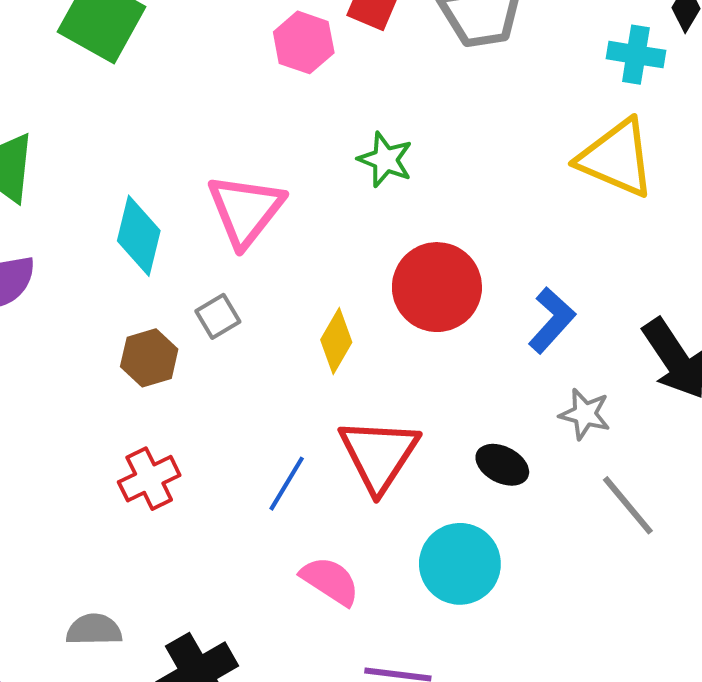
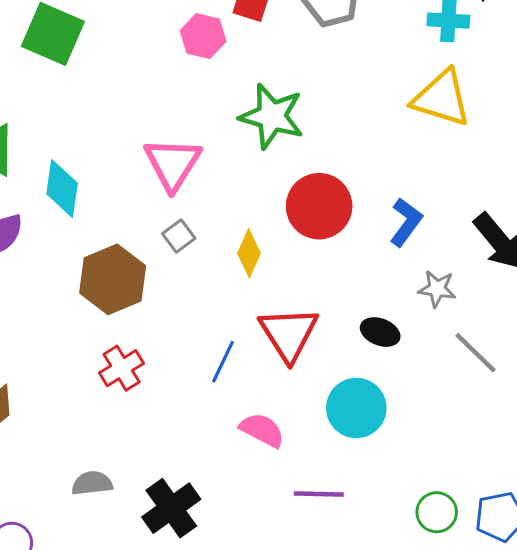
green star: (385, 160) -> (272, 116), size x1.6
cyan diamond: (139, 236) -> (62, 188), moved
gray square: (218, 316) -> (179, 236), moved
brown hexagon: (149, 358) -> (113, 279), size x1.6

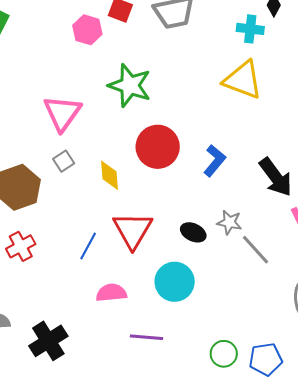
yellow diamond: (249, 253) -> (109, 175), turned -32
gray star: (437, 289) -> (229, 222), moved
pink semicircle: (262, 430) -> (111, 293), turned -36

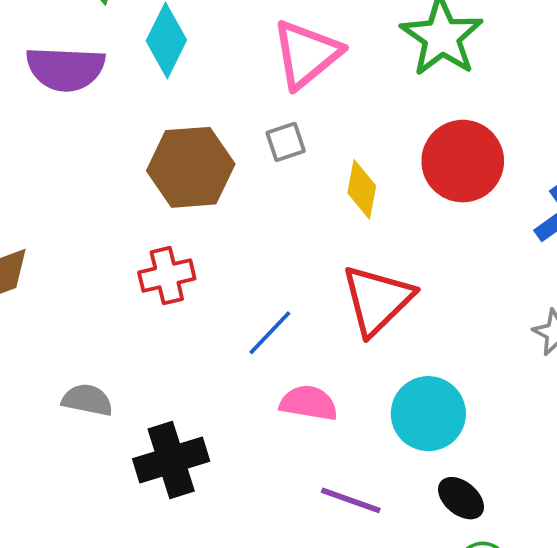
black ellipse: (193, 232) -> (461, 498), moved
blue line: (88, 246) -> (270, 333), moved

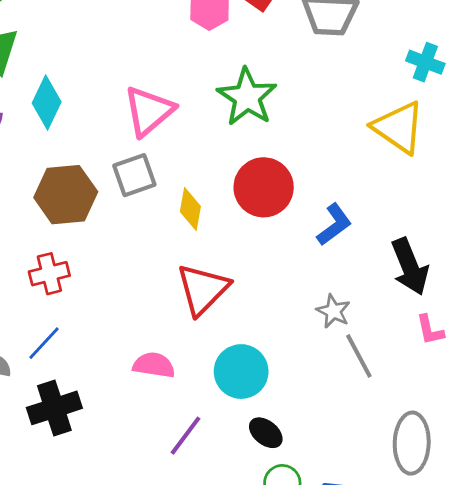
gray square: (286, 142) -> (134, 175), size x1.5
blue line: (270, 333) -> (44, 343), moved
purple line: (351, 500) -> (186, 436), turned -72

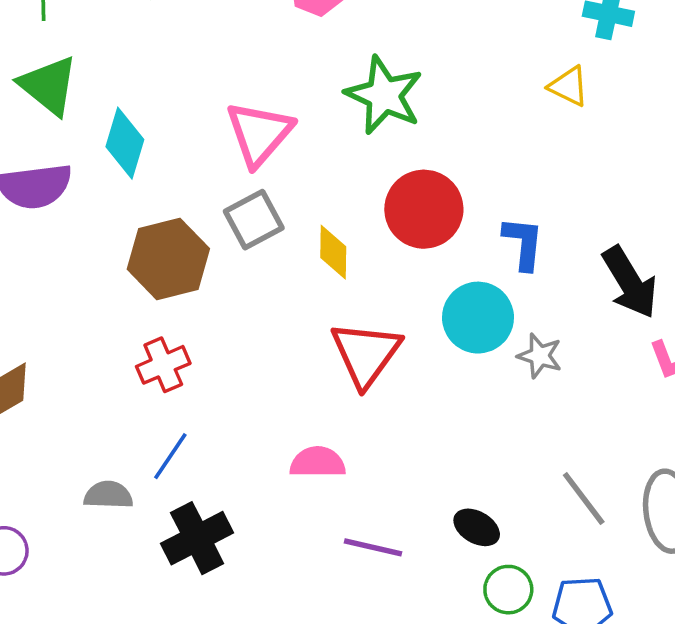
yellow triangle: (398, 127) -> (569, 86), moved, size x0.6
blue L-shape: (334, 225) -> (523, 243), turned -39
gray line: (359, 356) -> (584, 498), moved
cyan circle: (241, 372) -> (478, 318), moved
purple line: (186, 436) -> (373, 547), turned 75

